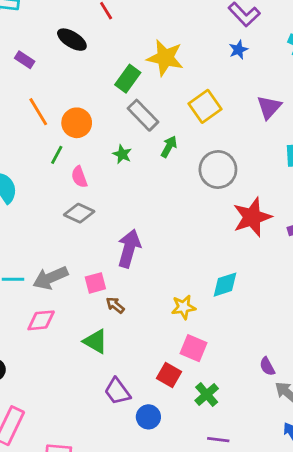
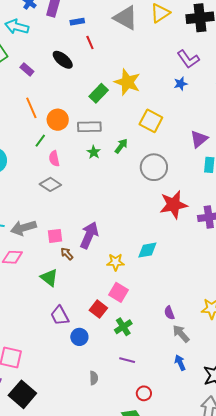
yellow square: (205, 106) -> (151, 121), turned -35
purple triangle: (269, 107) -> (199, 139), moved
gray rectangle: (143, 115) -> (89, 127), moved, turned -55
green star: (122, 154) -> (94, 152), moved
purple arrow: (129, 248) -> (89, 235), moved

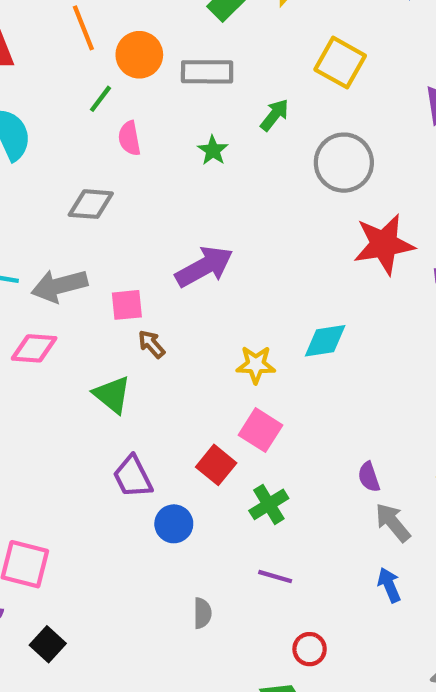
green star: (94, 152) -> (213, 150), moved
gray diamond: (50, 184) -> (91, 204), moved, turned -30
purple arrow: (89, 235) -> (204, 267), moved, turned 36
black square: (22, 394) -> (48, 644), size x0.6

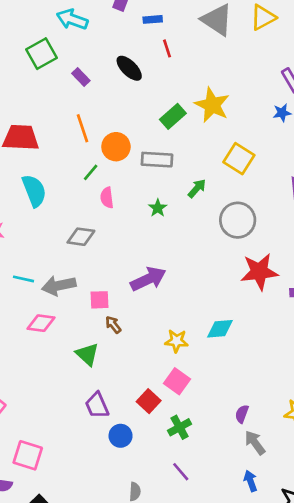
purple semicircle: (369, 477) -> (242, 414), turned 36
purple line: (275, 577) -> (181, 472), turned 30

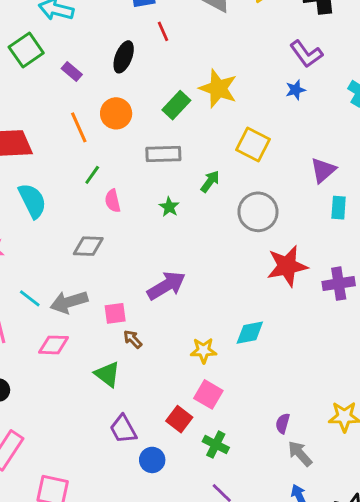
black ellipse: (129, 68) -> (124, 57), turned 72
orange circle: (116, 147) -> (116, 113), moved
cyan line: (24, 279) -> (30, 298), turned 30
green cross: (180, 427) -> (216, 445), turned -30

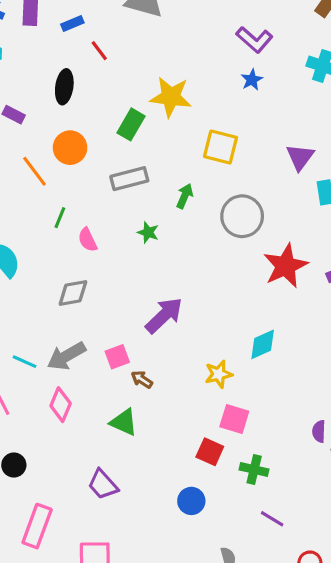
pink diamond: (53, 345) -> (61, 405), turned -56
purple trapezoid: (123, 429) -> (103, 485), moved

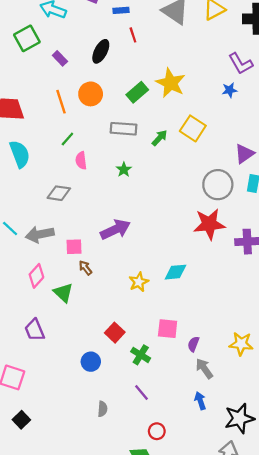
green arrow: (185, 196) -> (160, 138), moved
gray circle: (242, 216) -> (218, 185), moved
yellow star: (219, 374) -> (139, 282), turned -30
pink diamond: (61, 405) -> (36, 276), moved
pink square: (234, 419) -> (168, 329), moved, turned -30

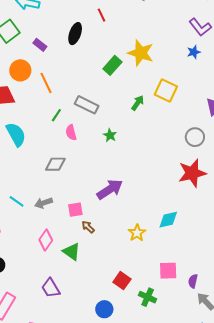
orange circle: (91, 94) -> (20, 70), moved
gray rectangle: (124, 129) -> (87, 105), moved, turned 30
gray circle: (218, 185) -> (195, 137), size x0.7
gray arrow: (40, 234) -> (44, 203), size x0.7

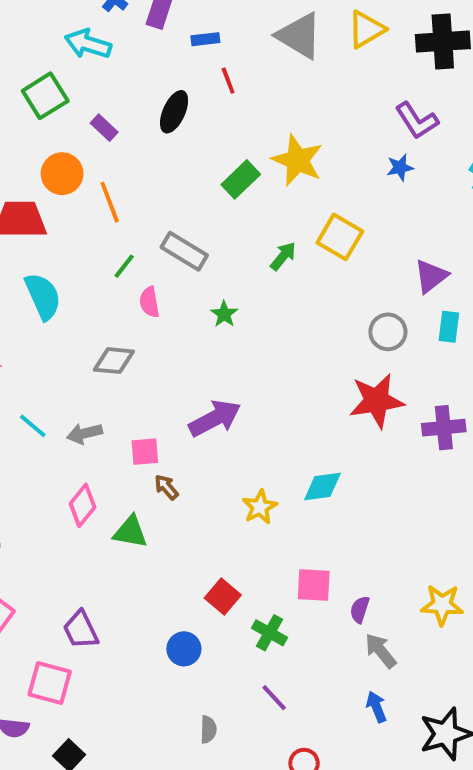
green triangle: (72, 252) -> (130, 532), turned -30
purple trapezoid: (51, 288) -> (81, 630), moved

